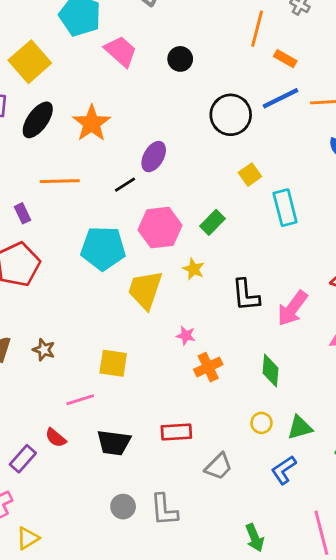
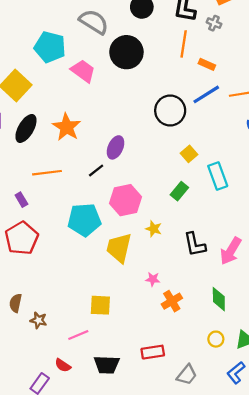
black circle: (180, 59) -> (126, 52), moved, size x1.8
green rectangle: (213, 222) -> (179, 191), moved
brown star: (44, 350) -> (38, 320), moved

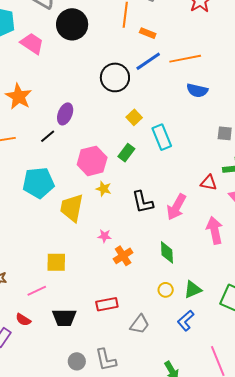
pink hexagon: (125, 200) -> (92, 161), moved

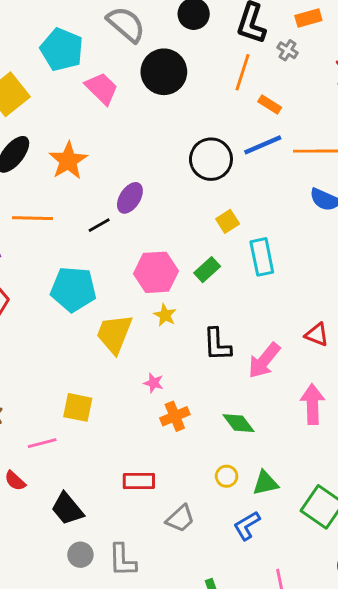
green diamond: (167, 252) -> (239, 423), turned -45
black trapezoid: (64, 318) -> (67, 509), moved, turned 40

